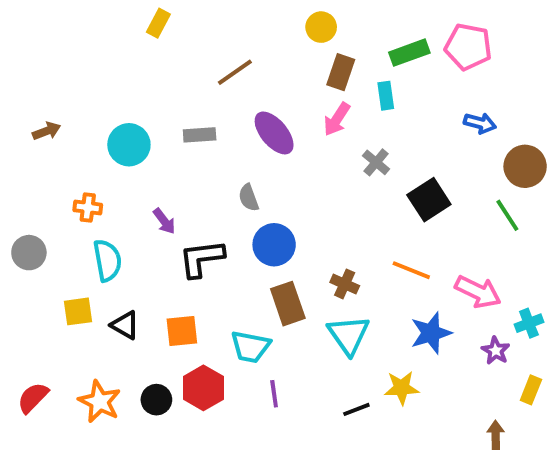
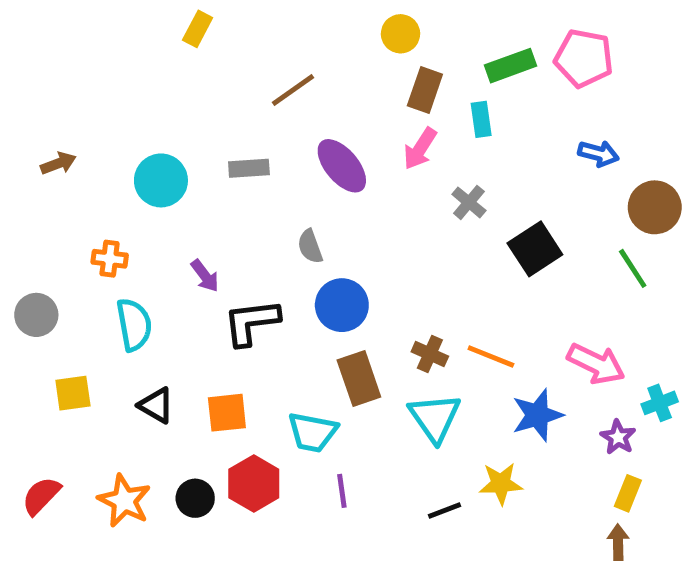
orange line: (411, 270) -> (491, 356), moved
yellow square: (78, 311) -> (73, 393), moved
yellow rectangle: (531, 390) -> (628, 493), moved

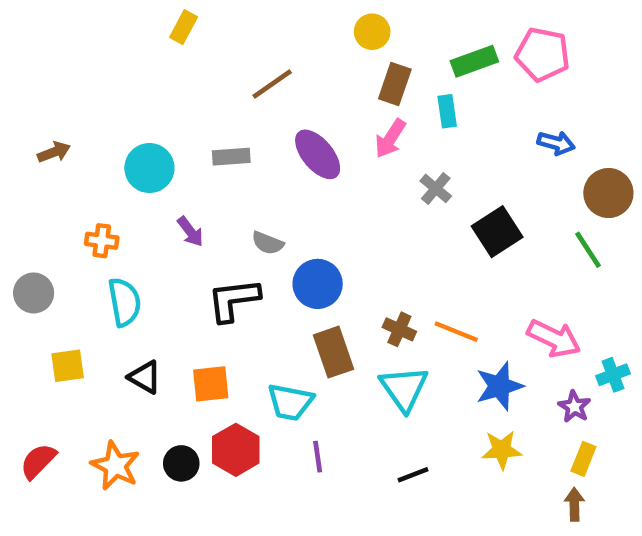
gray semicircle: (310, 246) -> (268, 243), moved, turned -48
purple arrow: (205, 276) -> (190, 232), moved
yellow star: (501, 484) -> (502, 450), moved

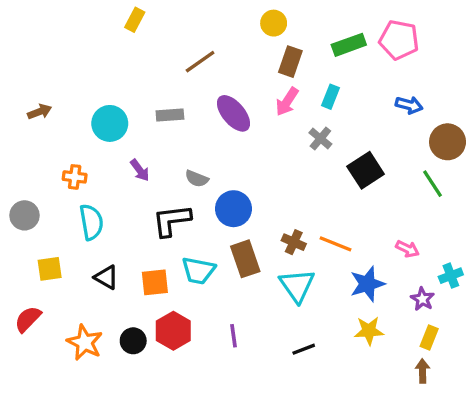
cyan rectangle: (447, 111) -> (330, 97), moved, turned 30
pink arrow: (554, 338) -> (407, 249), size x0.6
cyan trapezoid: (290, 402) -> (198, 271), moved
red semicircle: (38, 461) -> (28, 319), moved

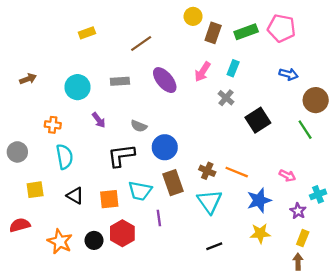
yellow rectangle: (135, 20) -> (87, 33), moved, turned 42
brown rectangle: (290, 62) -> (213, 33), moved
red semicircle: (28, 319) -> (20, 225), turned 30
purple line: (233, 336) -> (159, 218), moved

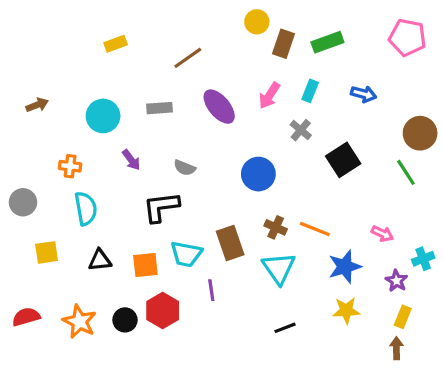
pink pentagon: (281, 28) -> (407, 37), moved
blue arrow: (289, 74) -> (364, 94), moved
blue circle: (165, 147) -> (258, 174), moved
black triangle: (75, 196) -> (100, 260), turned -36
red semicircle: (20, 225) -> (26, 317), moved

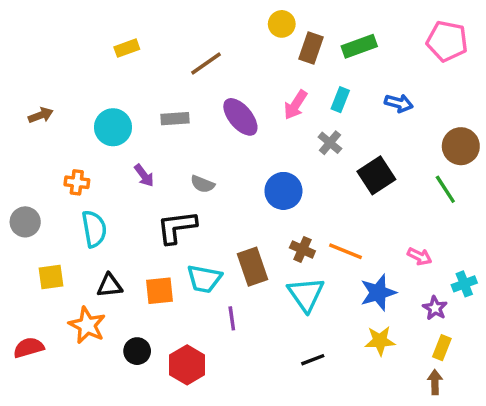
red hexagon: (163, 311) -> (187, 365), moved
orange star: (79, 322) -> (87, 325), moved

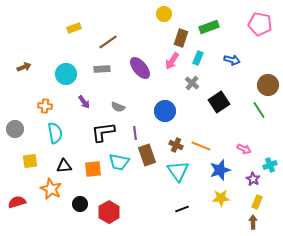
brown rectangle: (311, 48) -> (181, 38), moved
brown line: (206, 64) -> (108, 42), moved
purple line: (232, 318) -> (135, 133), moved

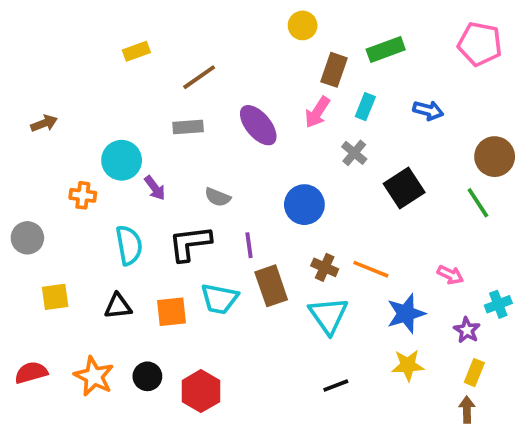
cyan circle: (66, 74) -> (122, 160), moved
cyan semicircle: (55, 133) -> (129, 245), moved
orange star: (51, 189) -> (94, 376), moved

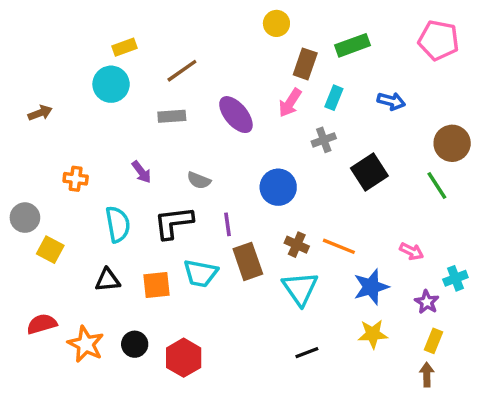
gray cross: (354, 153) -> (324, 140), turned 30
cyan circle: (122, 160) -> (111, 84), moved
yellow square: (55, 297) -> (50, 250), moved, turned 36
red semicircle: (31, 373) -> (42, 324), moved

